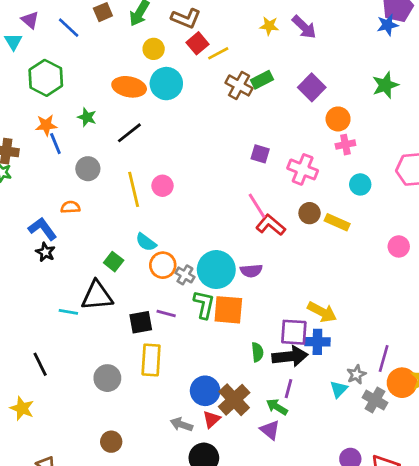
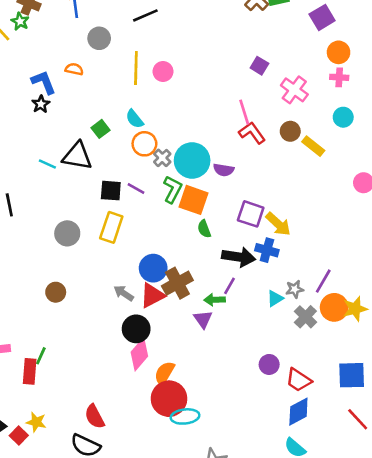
purple square: (294, 332) -> (251, 214), moved
green semicircle: (257, 352) -> (204, 229), moved, turned 150
green arrow: (277, 407) -> (215, 300), turned -48
red triangle: (212, 419) -> (152, 296), size x1.5

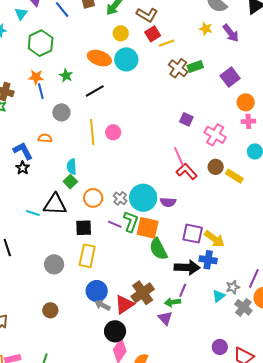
cyan semicircle: (135, 119) -> (72, 167), moved, turned 42
orange circle: (144, 144) -> (93, 198), moved
purple line: (136, 189) -> (115, 224), moved
green semicircle: (204, 229) -> (158, 249), size x1.6
blue circle: (153, 268) -> (97, 291), moved

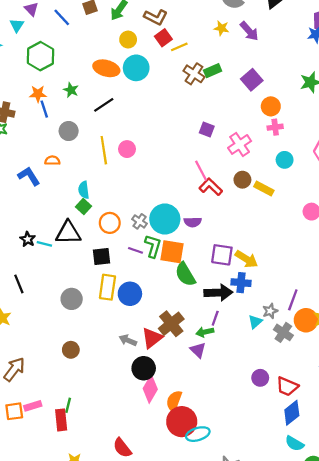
pink cross: (215, 135) -> (240, 144), turned 30
black star: (23, 168) -> (28, 239), moved
blue circle: (97, 291) -> (130, 294), moved

